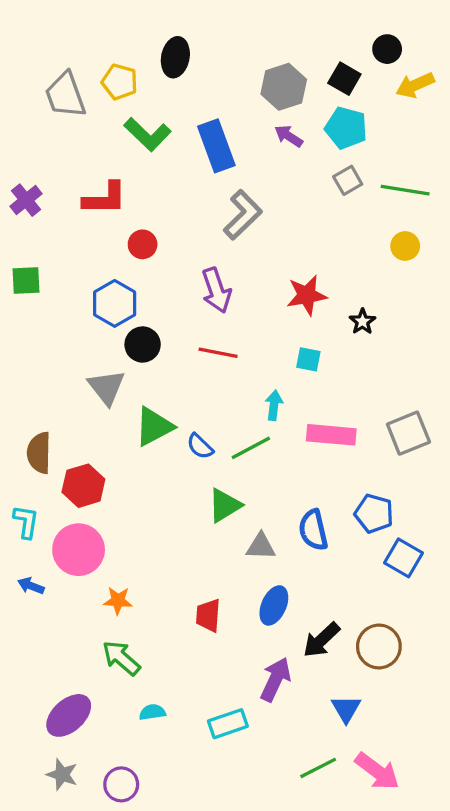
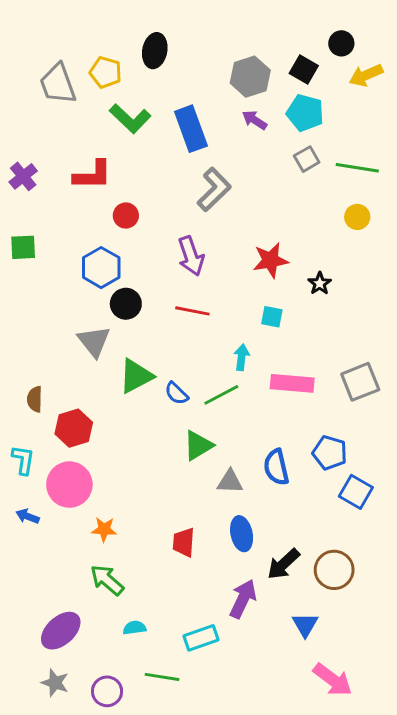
brown semicircle: (39, 453) -> (35, 399), size x0.7
blue ellipse: (274, 605) -> (242, 534), turned -36
green line: (318, 768) -> (162, 677), moved, turned 36

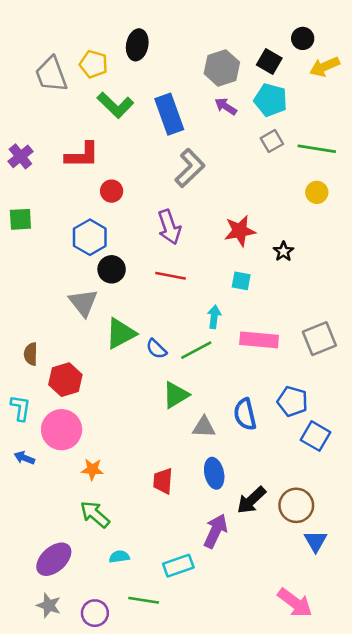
blue triangle: (305, 625) -> (316, 541), moved

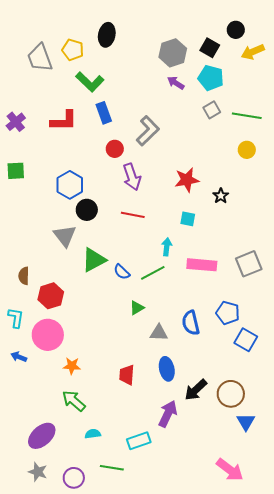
blue rectangle: (169, 114) -> (104, 113), moved, size x0.7
red circle: (112, 191) -> (115, 149), moved
green triangle: (176, 395) -> (137, 308), size x0.7

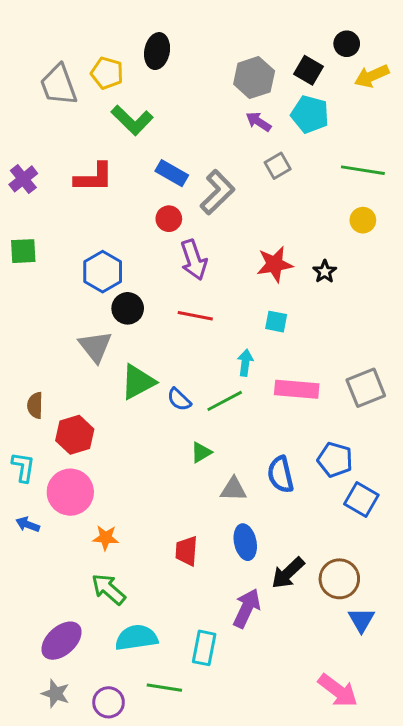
gray square: (212, 110) -> (278, 166), moved
blue rectangle: (104, 113) -> (172, 173), moved, turned -40
black star: (221, 196) -> (325, 272), moved
cyan semicircle: (93, 434) -> (136, 638), size x1.8
cyan rectangle: (139, 441) -> (204, 648), turned -60

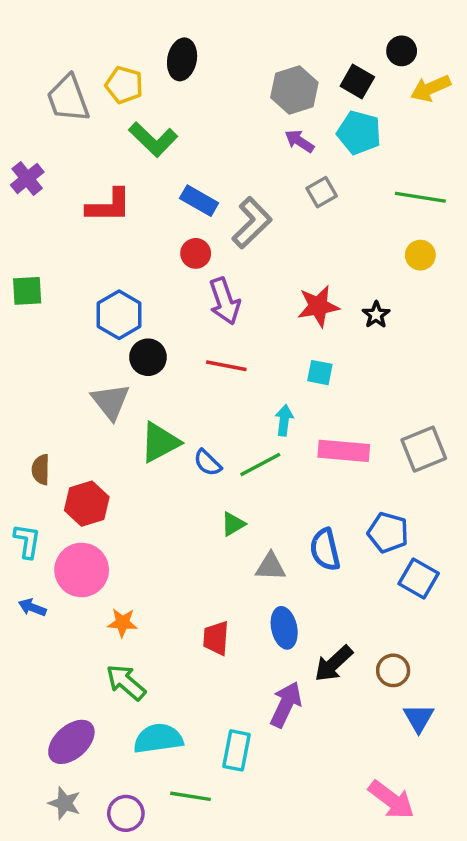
purple cross: (23, 179) -> (27, 179), moved
brown circle: (339, 579) -> (393, 670), size x0.7

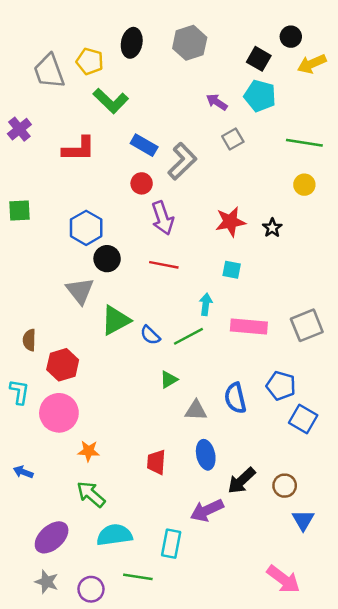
gray hexagon: (294, 90) -> (190, 43), moved
blue arrow: (32, 607) -> (23, 472), moved
purple arrow: (286, 704) -> (207, 510), turned -140

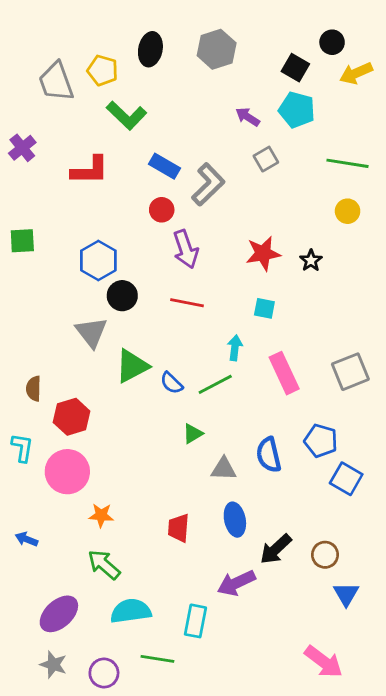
pink rectangle: (249, 326) -> (284, 373), turned 60

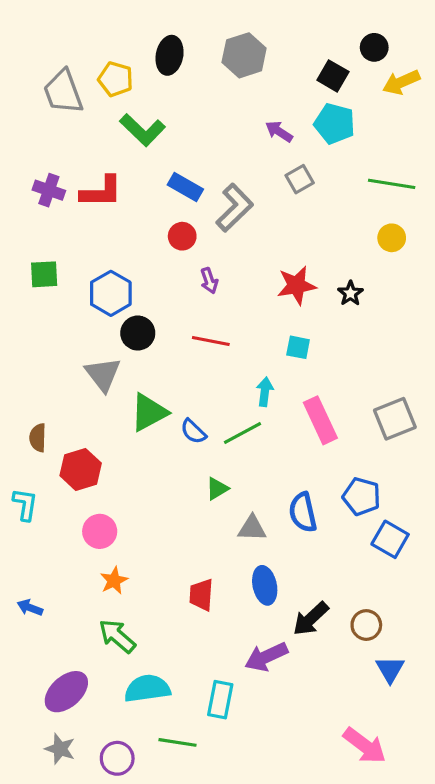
purple cross: (22, 148) -> (49, 190), moved, turned -32
green square: (22, 241) -> (44, 274), moved
purple arrow: (186, 249) -> (209, 281), size x0.6
pink circle: (67, 472) -> (100, 531), moved, size x0.7
orange star: (101, 515) -> (114, 581), turned -30

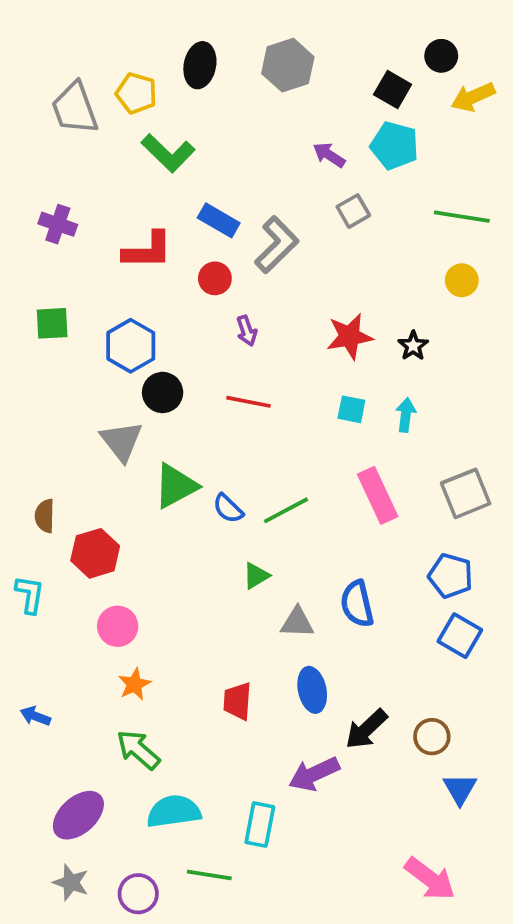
red L-shape: (101, 192) -> (148, 250), moved
cyan arrow: (265, 392) -> (406, 415), moved
blue pentagon: (362, 496) -> (451, 576), moved

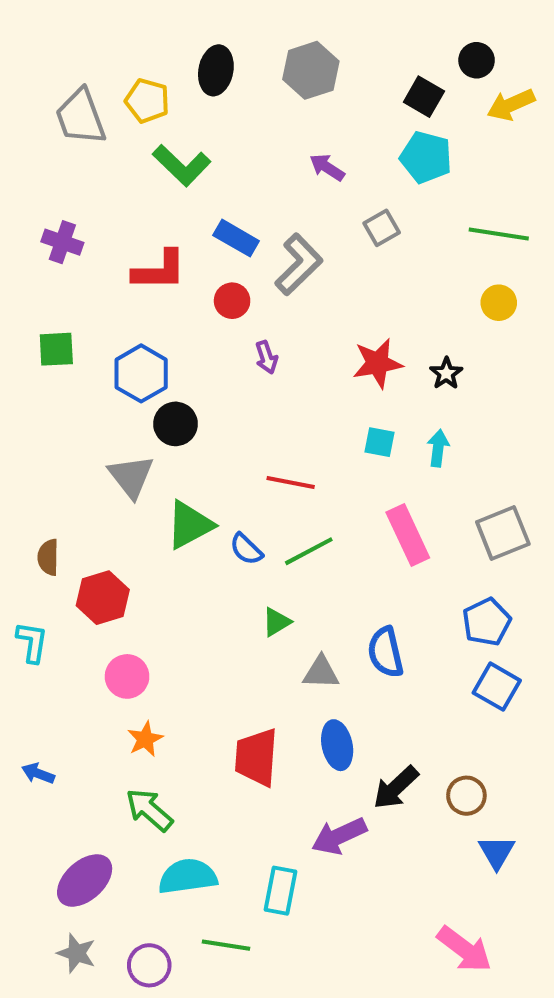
purple arrow: (329, 155) -> (327, 167), moved
red line: (249, 402) -> (291, 482), moved
blue pentagon: (451, 576) -> (487, 622), turned 30
red trapezoid: (237, 701) -> (256, 757), size x1.4

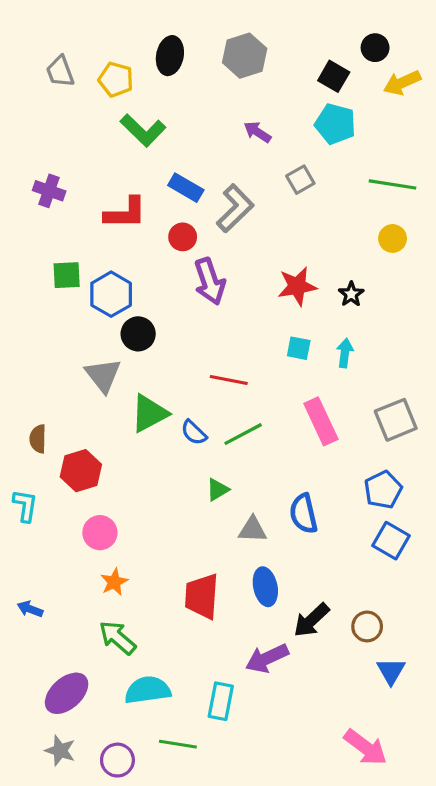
gray trapezoid: (81, 117) -> (60, 72), moved, size x0.7
green square: (56, 349) -> (67, 275), moved
purple arrow: (266, 357) -> (210, 281), size x1.8

